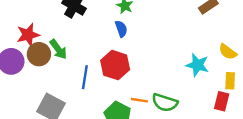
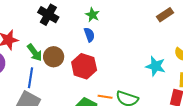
brown circle: (39, 54) -> (54, 57), moved
blue line: (85, 77) -> (30, 78), moved

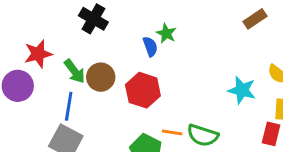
green star: (92, 15) -> (166, 33), moved

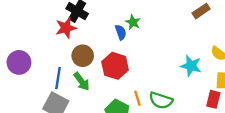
red star: (38, 54) -> (66, 28), moved
green arrow: (75, 71) -> (82, 81), moved
orange line: (172, 132) -> (137, 98), turned 64

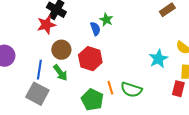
cyan star: (191, 66) -> (158, 59), turned 30

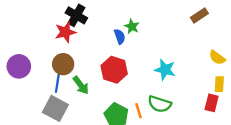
brown circle: (61, 50) -> (63, 64), moved
cyan star: (158, 59) -> (165, 70), moved, turned -30
orange line: (110, 88) -> (138, 111), moved

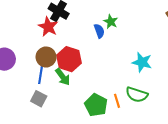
red star: (65, 32) -> (48, 27), turned -30
red hexagon: (114, 70) -> (69, 59), moved
gray square: (55, 108) -> (39, 99), size x0.7

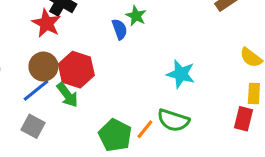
blue line: (41, 74) -> (36, 90), turned 42
orange line: (117, 101) -> (145, 129), turned 56

